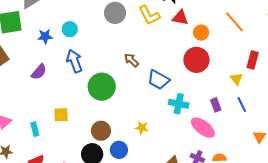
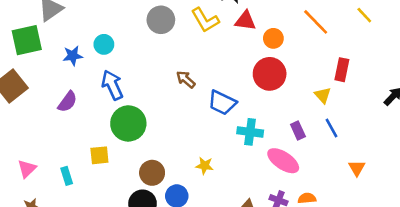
green circle: (102, 87) -> (128, 123), moved

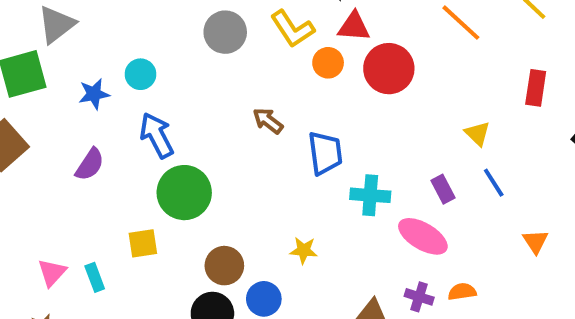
orange circle: (273, 38) -> (328, 63), moved
red rectangle: (342, 70) -> (536, 88), moved
red circle: (270, 74) -> (389, 69), moved
blue trapezoid: (222, 103) -> (325, 153), turned -120
pink triangle: (27, 169) -> (52, 272), moved

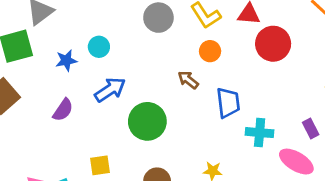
orange circle: (328, 63) -> (210, 51), moved
blue arrow: (157, 135) -> (110, 90), turned 84
green circle: (184, 193) -> (147, 121), moved

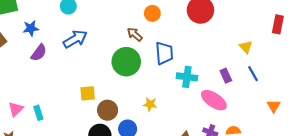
blue star: (66, 60) -> (31, 28), moved
green circle: (147, 121) -> (126, 62), moved
yellow square: (100, 165) -> (88, 93), moved

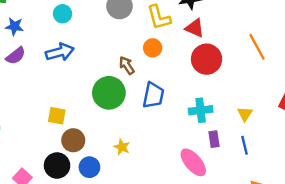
cyan cross: (187, 77) -> (201, 110), moved, turned -30

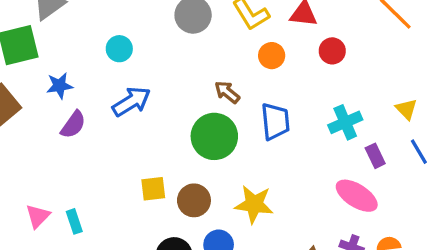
orange circle: (153, 48) -> (272, 56), moved
red circle: (207, 59) -> (332, 51), size x0.6
brown circle: (73, 140) -> (194, 200), moved
yellow star: (122, 147) -> (254, 204), size x1.6

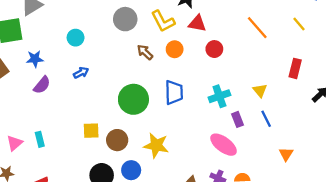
brown arrow: (227, 92) -> (145, 52), moved
blue arrow: (131, 102) -> (81, 73), size x0.6
cyan rectangle: (74, 221) -> (40, 139), moved

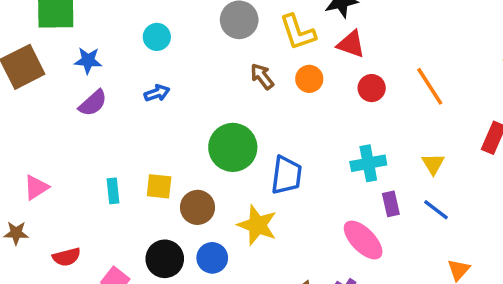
orange line: (257, 28) -> (430, 86), moved
blue trapezoid: (174, 92) -> (286, 175), moved
blue line: (266, 119) -> (436, 210), turned -35
cyan rectangle: (40, 139) -> (113, 191), moved

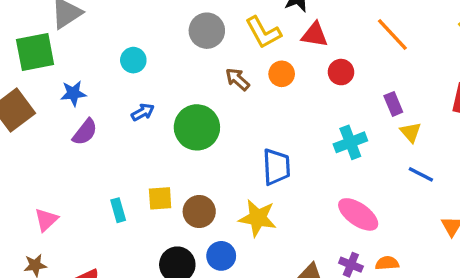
orange line: (430, 86) -> (392, 35), moved
green circle: (233, 147) -> (197, 127), moved
purple rectangle: (391, 204) -> (393, 104), moved

